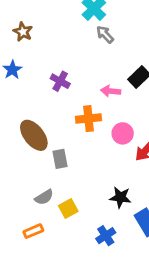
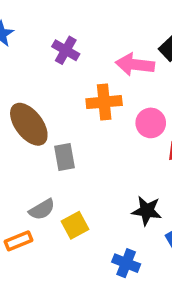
pink arrow: (111, 91) -> (135, 65), size x1.4
orange rectangle: (33, 231) -> (18, 241), moved
blue cross: (106, 236) -> (126, 263), turned -36

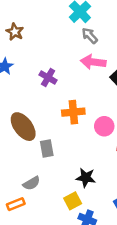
pink arrow: (135, 65) -> (93, 62), moved
black star: (147, 211) -> (86, 178), moved
yellow square: (75, 225) -> (73, 201), moved

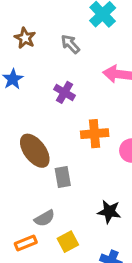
gray arrow: (90, 36) -> (70, 44), moved
yellow square: (73, 201) -> (68, 242), moved

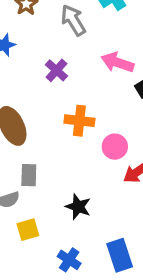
gray arrow: (70, 44) -> (73, 20), size x1.4
gray rectangle: (63, 177) -> (29, 175), moved

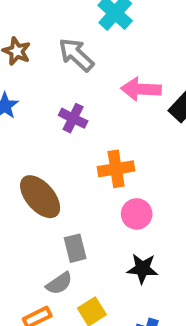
pink circle: (115, 147) -> (137, 214), moved

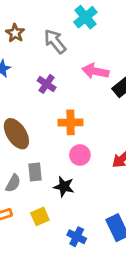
black star: (142, 269) -> (64, 187), moved
gray semicircle: (59, 283) -> (13, 183), moved, turned -36

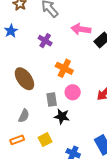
orange cross: (71, 122) -> (64, 68), turned 30
gray rectangle: (35, 172) -> (52, 99), moved

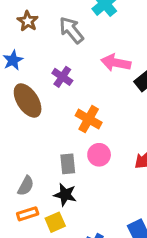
brown ellipse: (24, 79) -> (28, 101), moved
black star: (62, 116) -> (65, 195), moved
orange rectangle: (17, 140) -> (28, 214), moved

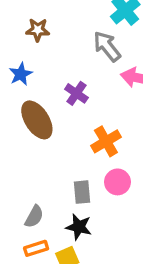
brown star: (28, 21) -> (38, 30), turned -30
gray arrow: (71, 30) -> (107, 46), moved
orange cross: (89, 119) -> (106, 141), turned 30

